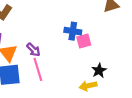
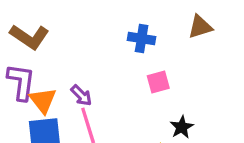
blue cross: (73, 31) -> (142, 38), moved

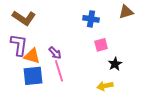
orange triangle: (43, 100) -> (32, 56), turned -36
black star: (182, 127) -> (115, 64), moved

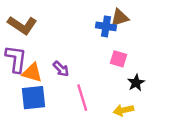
brown triangle: (126, 12) -> (120, 18), moved
pink square: (101, 45) -> (118, 59), turned 32
pink line: (59, 71) -> (82, 98), moved

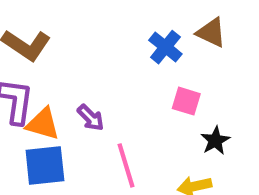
brown triangle: (120, 18) -> (211, 33), moved, turned 42
blue cross: (106, 26) -> (165, 47), turned 30

